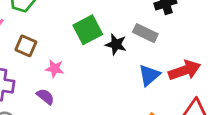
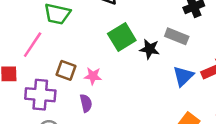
brown square: (26, 46) -> (66, 70), moved
purple semicircle: (45, 97) -> (86, 103), turned 42

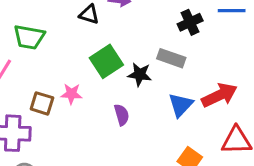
pink star: (93, 76) -> (71, 94), moved
purple semicircle: (86, 103) -> (122, 115), moved

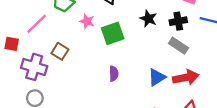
gray rectangle: (171, 58) -> (178, 46), moved
black star: (140, 74) -> (148, 19), moved
pink star: (71, 94) -> (87, 21), moved

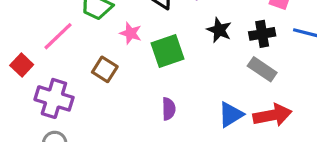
red square: (12, 44) -> (22, 65), turned 32
brown square: (60, 51) -> (105, 69), moved

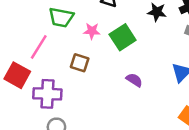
red square: (22, 65) -> (17, 75), size x1.5
purple semicircle: (169, 109) -> (134, 80), turned -42

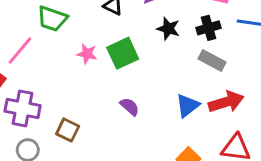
pink star: (92, 31) -> (87, 54), moved
brown square: (80, 63) -> (68, 130), moved

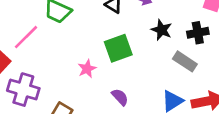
pink star: (87, 54) -> (87, 69), moved, turned 30
gray rectangle: (212, 61) -> (185, 61), moved

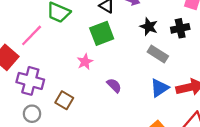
green square: (118, 48) -> (102, 33), moved
gray rectangle: (185, 61) -> (158, 54), moved

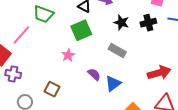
gray rectangle: (158, 54) -> (117, 50), moved
purple cross: (30, 81) -> (13, 74), moved, size x0.7
blue triangle: (159, 88) -> (113, 83), moved

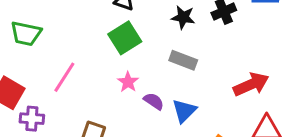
green trapezoid: (43, 14) -> (26, 34), moved
pink line: (21, 35) -> (64, 77), moved
pink star: (68, 55) -> (128, 82), moved

